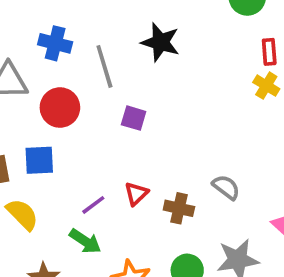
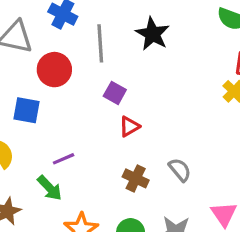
red triangle: (136, 194) -> (129, 126), moved

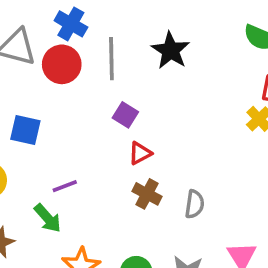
red circle: (54, 70) -> (62, 64), moved
gray semicircle: (180, 170) -> (195, 204), turned 45
brown cross: (136, 178) -> (147, 194), moved

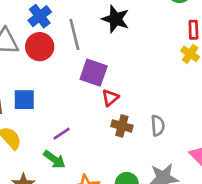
blue cross: (71, 24) -> (40, 16), turned 35
purple square: (125, 115) -> (94, 73), size x1.5

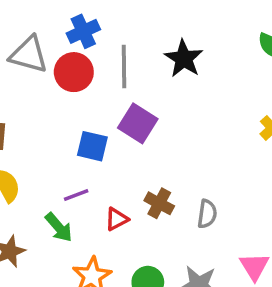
red triangle: (110, 98) -> (117, 219), moved
blue square: (24, 100) -> (92, 146), moved

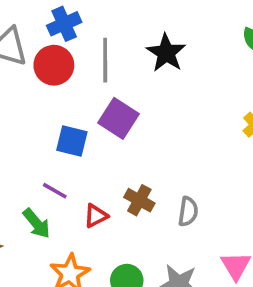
purple line: (76, 195) -> (55, 191), turned 50

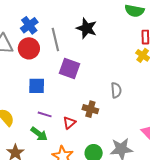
blue square: (72, 141) -> (37, 86), moved
gray semicircle: (188, 212) -> (116, 90), moved

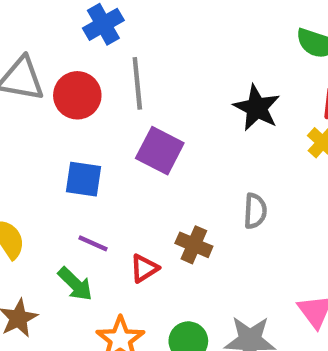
blue cross: (29, 25) -> (103, 24), moved
black star: (87, 28) -> (257, 108), moved

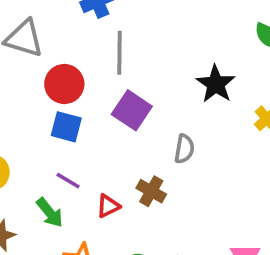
red circle: (77, 95) -> (64, 84), moved
gray semicircle: (255, 211) -> (184, 149), moved

